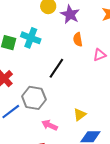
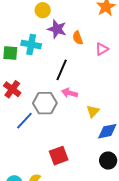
purple star: (70, 14) -> (57, 29), moved
pink arrow: (50, 125) -> (70, 93), moved

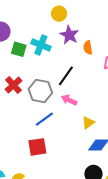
gray hexagon: (45, 103) -> (40, 91), moved
blue line: (24, 121) -> (44, 119), moved
red square: (59, 156) -> (37, 147), moved

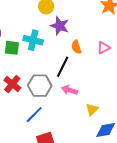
orange semicircle: (88, 48) -> (76, 47), moved
blue line: (44, 119) -> (34, 115), moved

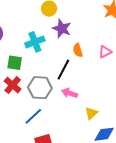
cyan cross: (33, 40) -> (35, 42), turned -36
green square: (12, 48) -> (15, 63), moved

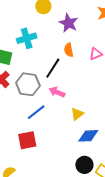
purple star: (62, 29) -> (68, 23), moved
blue line: (33, 116) -> (36, 112), moved

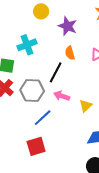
yellow triangle: (77, 114) -> (86, 106), moved

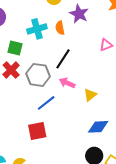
orange semicircle: (70, 53) -> (60, 28), moved

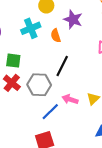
cyan cross: (37, 29) -> (31, 28), moved
pink arrow: (67, 83) -> (70, 99), moved

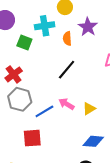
green square: (13, 61) -> (24, 42), moved
gray hexagon: (39, 85) -> (20, 99), moved

